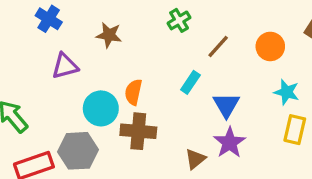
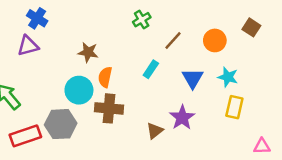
brown star: (109, 35) -> (88, 52), moved
purple triangle: (65, 66) -> (28, 46), moved
blue triangle: (226, 105) -> (193, 78), moved

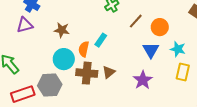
orange circle: (215, 40) -> (160, 27), moved
brown star: (88, 52) -> (62, 30), moved
cyan rectangle: (151, 69) -> (101, 40), moved
brown triangle: (155, 131) -> (109, 72), moved

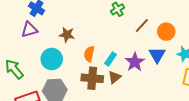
cyan rectangle: (101, 40) -> (110, 59), moved
cyan circle: (64, 59) -> (52, 59), moved
purple star: (143, 80) -> (135, 62), moved

